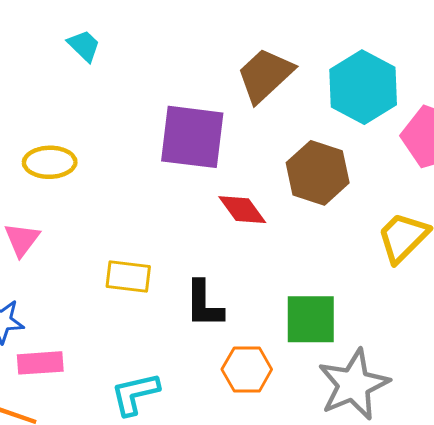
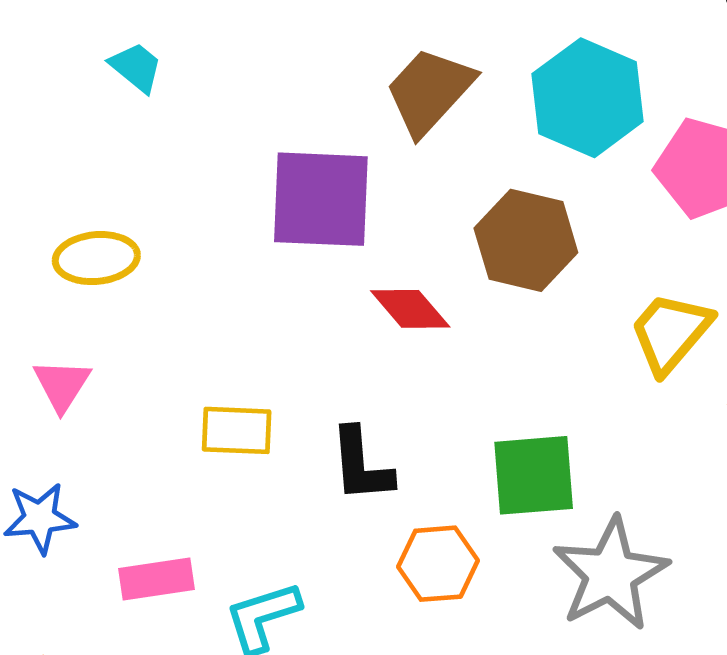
pink rectangle: (40, 363) -> (157, 579), moved

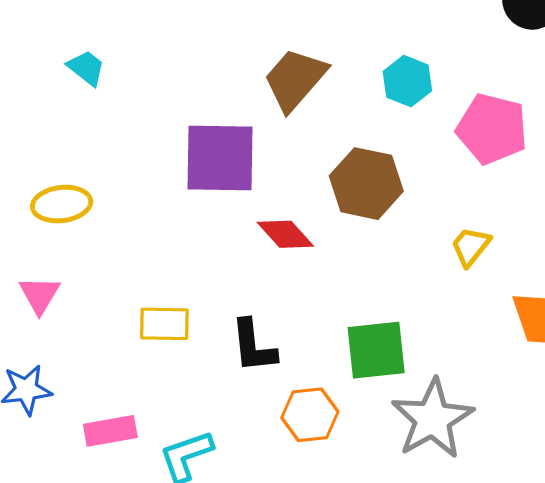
cyan hexagon: (588, 98) -> (407, 81), size x0.6
yellow trapezoid: (671, 333) -> (471, 246), size x0.7

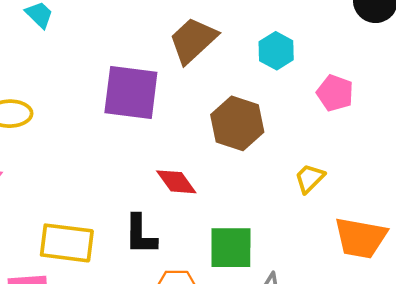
pink pentagon: (492, 129) -> (335, 93), size x0.7
red diamond: (285, 234) -> (176, 182), moved
yellow rectangle: (164, 324) -> (67, 243), moved, size x1.4

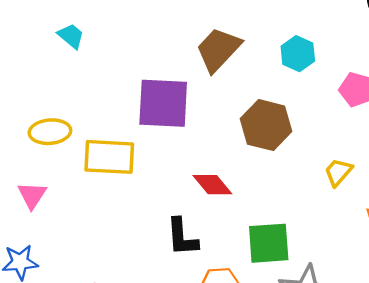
yellow rectangle: (67, 243) -> (109, 157), moved

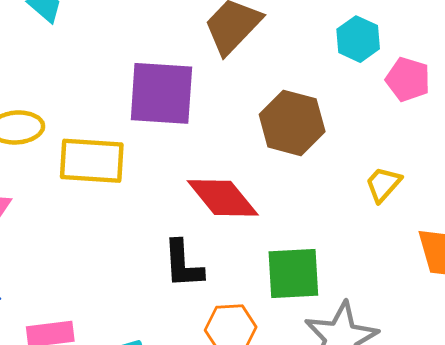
cyan hexagon: (298, 54) -> (358, 39), moved
red diamond: (212, 185) -> (223, 198), size x1.4

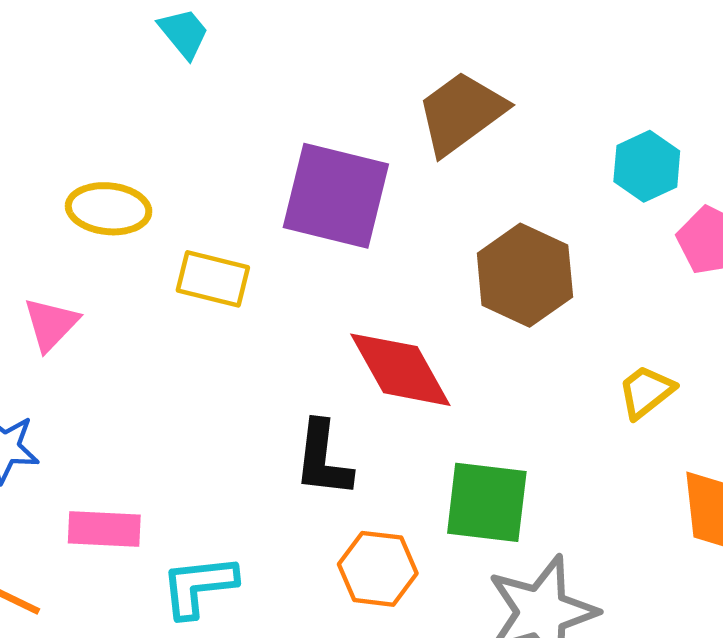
yellow rectangle: (92, 161) -> (213, 279), size x0.7

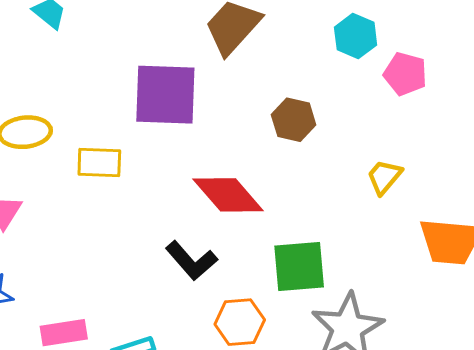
brown hexagon: (525, 275) -> (294, 120), size x0.7
black L-shape: (323, 459) -> (191, 261), turned -36

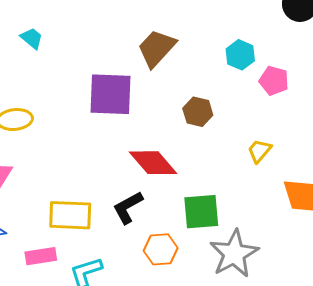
yellow rectangle: (99, 162) -> (70, 215), moved, size x1.4
black L-shape: (191, 261) -> (128, 207), turned 102

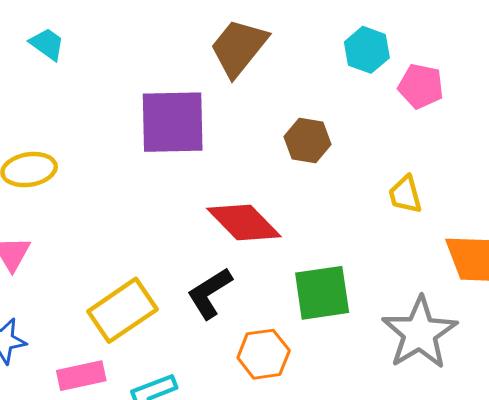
yellow trapezoid: (259, 151) -> (405, 194), turned -52
yellow rectangle: (70, 215) -> (122, 310), turned -33
gray star: (234, 254) -> (420, 333), moved

